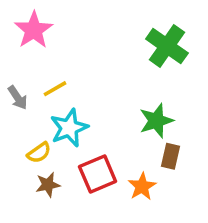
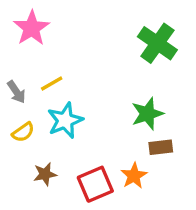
yellow semicircle: (39, 153) -> (23, 132), moved
brown rectangle: (170, 156) -> (161, 147), turned 70
red square: (98, 174) -> (95, 184), moved

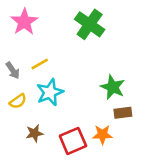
green cross: (157, 43) -> (90, 24), moved
green star: (147, 114) -> (113, 87), turned -30
orange star: (134, 176) -> (102, 135), turned 30

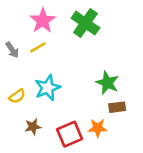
pink star: (24, 22) -> (43, 21), moved
yellow line: (40, 64) -> (38, 47), moved
gray arrow: (13, 70) -> (12, 50), moved

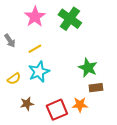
yellow line: (38, 47) -> (35, 49), moved

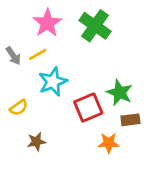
yellow line: (35, 49) -> (38, 54), moved
cyan star: (39, 72) -> (53, 82), moved
red square: (57, 110) -> (88, 108), moved

